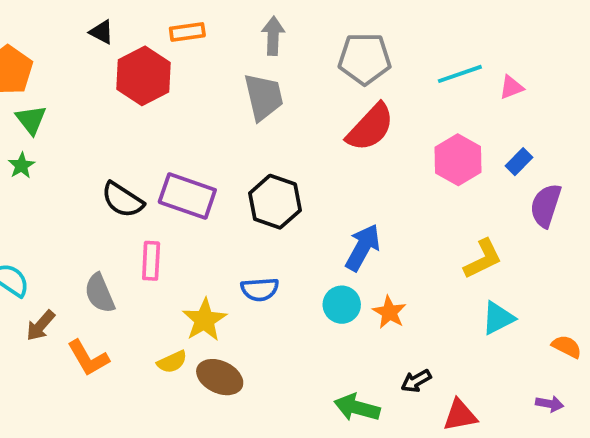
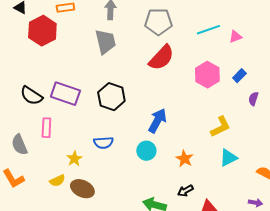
purple semicircle: (546, 206) -> (253, 99), size x0.6
orange star: (389, 312) -> (184, 159), moved
yellow star: (204, 320) -> (74, 159), size x0.7

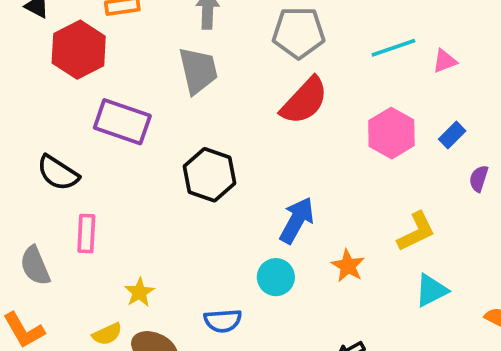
purple rectangle: (65, 94) -> (122, 122), moved
blue semicircle: (103, 143) -> (223, 321), moved
orange star: (184, 159) -> (348, 266), moved

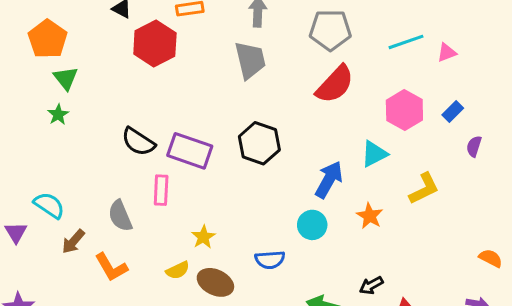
purple rectangle: (122, 122) -> (190, 151), moved
cyan triangle: (431, 290) -> (374, 154), moved

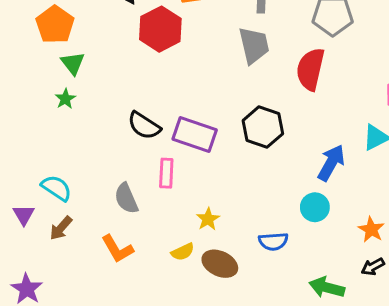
red semicircle: (335, 84) -> (310, 69), moved, turned 150
orange star: (370, 216) -> (371, 230), moved
brown arrow: (73, 242) -> (61, 228), moved

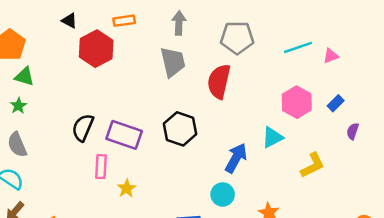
green triangle: (73, 63) -> (24, 77), turned -35
black semicircle: (144, 126) -> (83, 128), turned 80
gray semicircle: (126, 198) -> (17, 145), moved
yellow star: (208, 219) -> (127, 188), moved

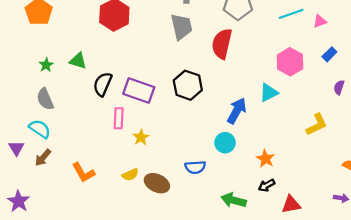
green triangle: (24, 77) -> (78, 61), moved
blue rectangle: (336, 103) -> (329, 54), moved
yellow L-shape: (313, 165) -> (317, 125), moved

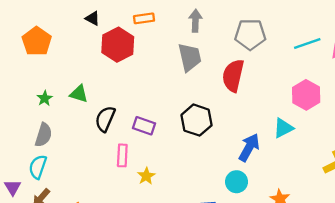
purple rectangle: (139, 91) -> (144, 126), size x0.7
gray semicircle: (45, 99) -> (43, 135), turned -140
cyan semicircle: (40, 129) -> (38, 167), turned -105

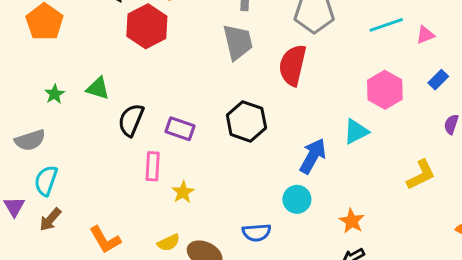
gray semicircle: (43, 135) -> (30, 140), moved, turned 55

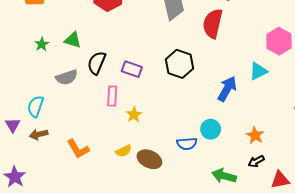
gray semicircle: (30, 140) -> (67, 77), moved
cyan circle: (297, 199) -> (211, 129), moved
brown arrow: (50, 220) -> (39, 134), turned 36

